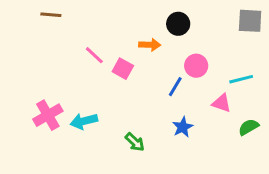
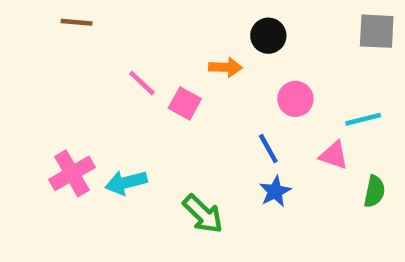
blue line: (175, 87) -> (268, 149), moved, turned -60
green semicircle: (249, 127) -> (374, 191), turned 132
green arrow: (135, 142) -> (203, 214), size x1.4

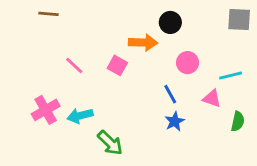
orange arrow: (225, 67) -> (143, 43), size x1.4
pink line: (142, 83) -> (74, 65), moved
green arrow: (203, 214) -> (110, 143), moved

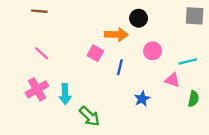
pink line: (74, 65) -> (42, 53), moved
blue line: (170, 94) -> (120, 67), moved, turned 42
cyan arrow: (80, 116) -> (65, 94), turned -78

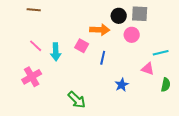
gray square: (195, 16) -> (140, 14), moved
pink circle: (153, 51) -> (132, 35), moved
cyan arrow: (65, 94) -> (56, 52), moved

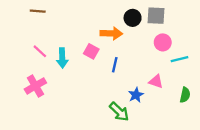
pink circle: (132, 35) -> (163, 42), moved
pink triangle: (148, 69) -> (156, 81), moved
green arrow: (77, 100) -> (119, 112), moved

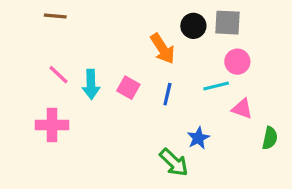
orange arrow: (111, 33) -> (163, 49), turned 55
pink square: (91, 51) -> (128, 88), moved
cyan line: (179, 59) -> (216, 86), moved
pink triangle: (156, 81) -> (242, 109), moved
pink cross: (35, 86) -> (52, 125), turned 30

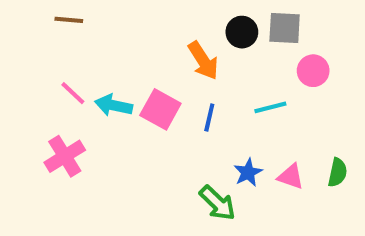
pink circle: (237, 62) -> (313, 71), moved
cyan arrow: (91, 84) -> (114, 105), turned 104
pink square: (128, 88) -> (160, 109), size x1.4
pink triangle: (242, 109) -> (291, 177), moved
pink cross: (52, 125) -> (65, 156), turned -32

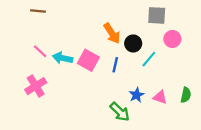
black circle: (242, 32) -> (133, 43), moved
cyan line: (270, 107) -> (149, 59), turned -36

